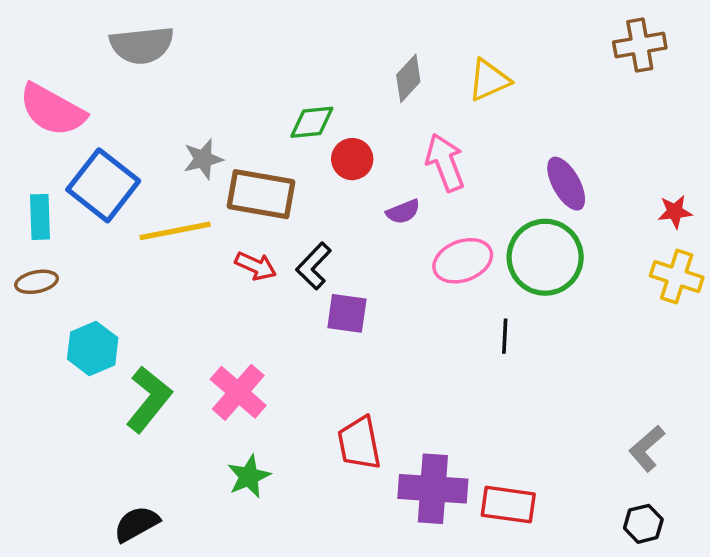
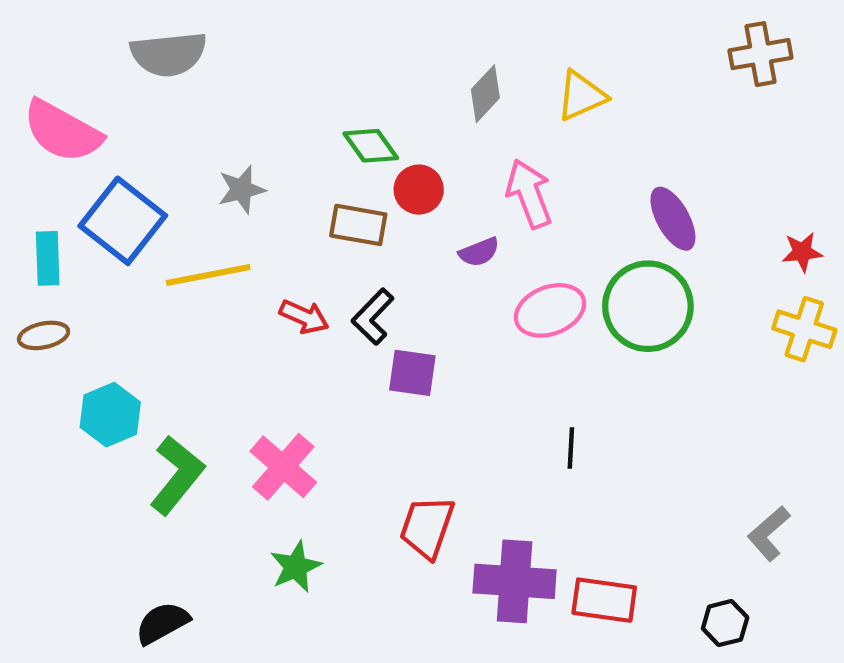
green diamond: (312, 122) -> (371, 146), turned 60
brown rectangle: (261, 194) -> (358, 225), moved, size x0.7
black line: (505, 336) -> (571, 448), moved
red trapezoid: (359, 443) -> (427, 527), turned 30
black hexagon: (643, 524) -> (725, 623), moved

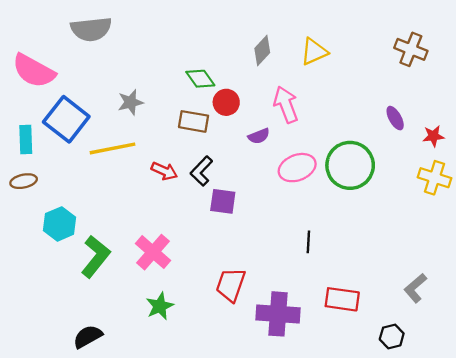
brown cross: (760, 54) -> (411, 49), moved, turned 32
purple ellipse: (673, 219) -> (395, 118), moved, size x0.7
red rectangle: (604, 600) -> (342, 299), moved

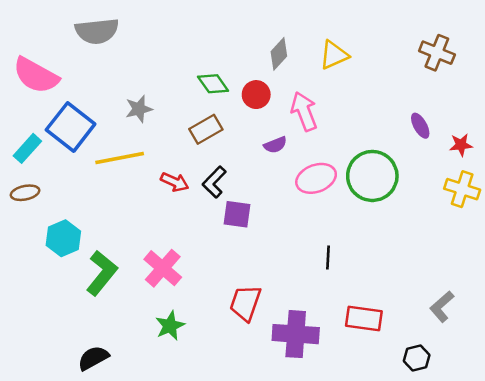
red circle: (226, 102) -> (256, 95), moved
brown rectangle: (194, 121) -> (206, 129), turned -40
cyan rectangle: (26, 139) -> (27, 148), turned 44

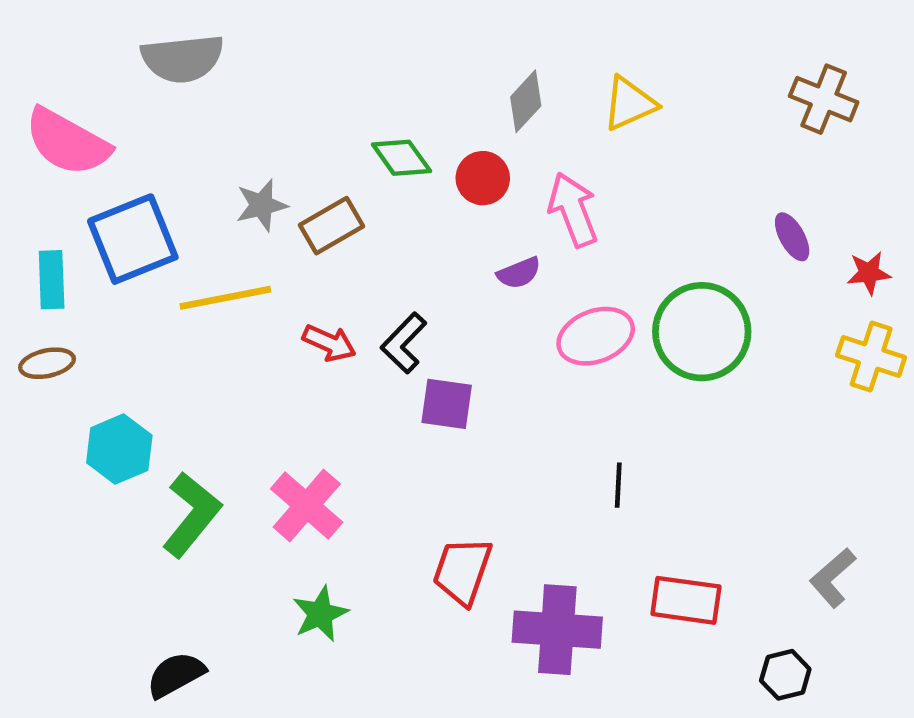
blue square: (71, 127) -> (133, 239), turned 30
brown rectangle: (206, 129) -> (331, 226), moved
cyan rectangle: (27, 148) -> (52, 280), turned -44

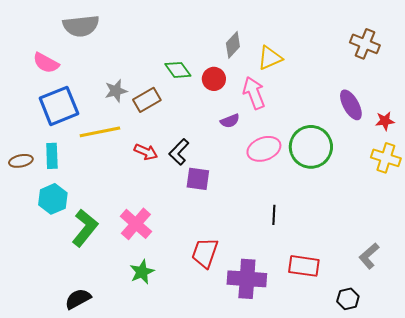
yellow triangle: (630, 104) -> (270, 58), moved
pink semicircle: (67, 142) -> (46, 63), moved, size x0.7
purple ellipse: (792, 237) -> (351, 105), size x1.4
cyan rectangle: (52, 280) -> (52, 156), moved

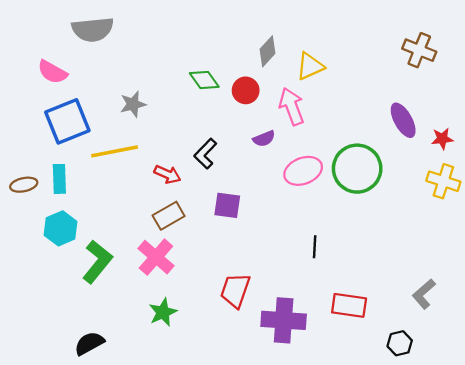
brown rectangle: (147, 100) -> (169, 216), moved
black L-shape: (179, 152) -> (205, 154), moved

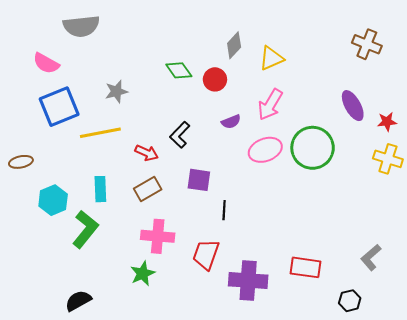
pink arrow: (292, 106) -> (270, 105), moved, turned -128
cyan rectangle: (59, 179) -> (100, 189), moved
black line: (315, 247) -> (224, 210), moved
pink cross: (156, 257) -> (158, 236), moved, turned -36

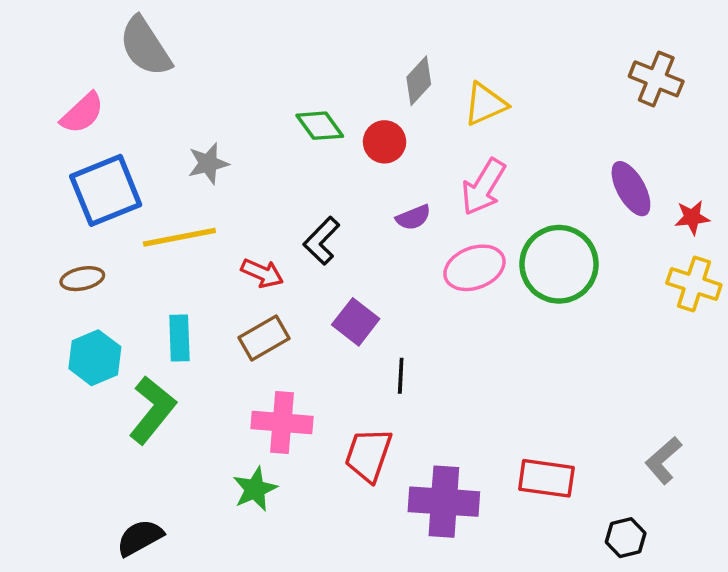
gray semicircle: (81, 26) -> (145, 47), turned 63
pink semicircle: (46, 63) -> (82, 113), turned -72
brown ellipse: (21, 162) -> (82, 279), moved
purple square: (199, 180) -> (356, 322), turned 30

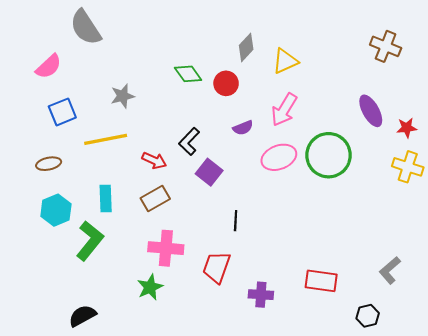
blue square: (106, 190) -> (62, 112), size x0.7
purple square: (356, 322) -> (209, 172), moved
purple cross: (444, 502) -> (261, 295), size x0.6

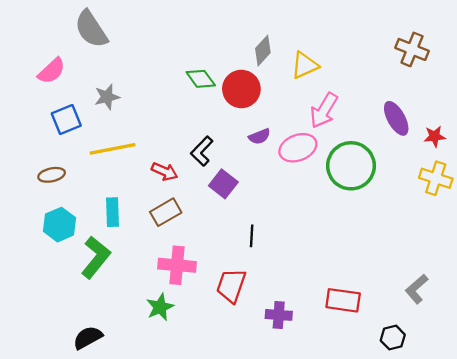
red circle: (226, 83) -> (241, 89), size x1.4
gray star: (123, 96) -> (107, 97), moved
pink arrow: (284, 110) -> (324, 110), moved
pink ellipse: (279, 157) -> (298, 148), moved

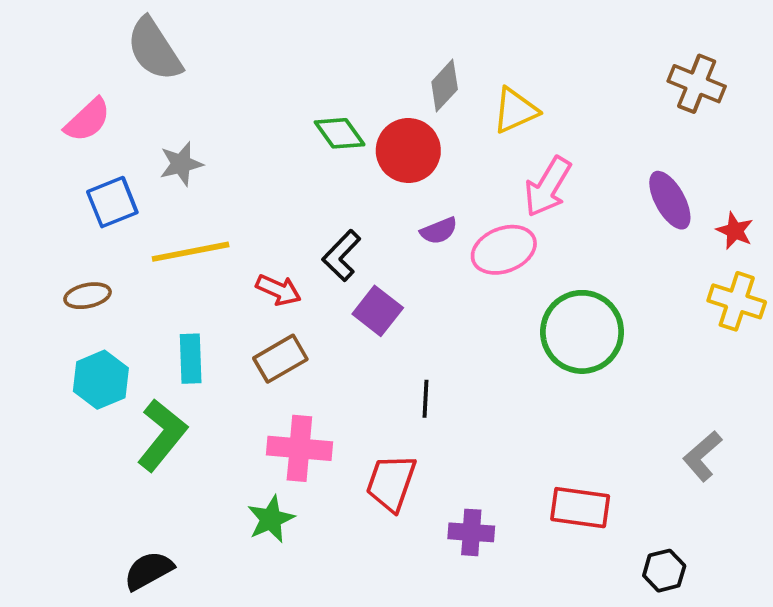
red star: (435, 136) -> (735, 231), turned 30
green circle: (351, 166) -> (582, 332), moved
gray L-shape: (417, 289) -> (702, 456), moved

